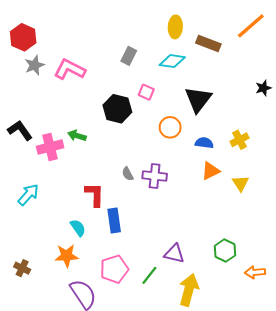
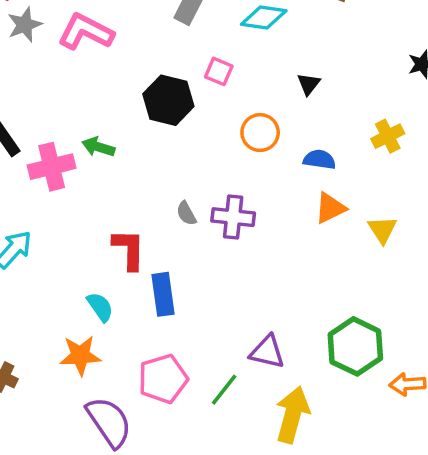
black triangle: (198, 99) -> (309, 84), size x0.5
yellow cross: (239, 140) -> (388, 136), moved
green hexagon: (225, 251) -> (355, 346), size x1.4

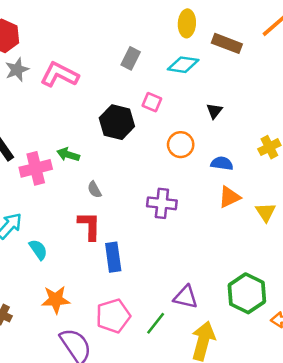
gray semicircle: (186, 213) -> (94, 190), moved
cyan semicircle: (100, 307) -> (38, 250), moved

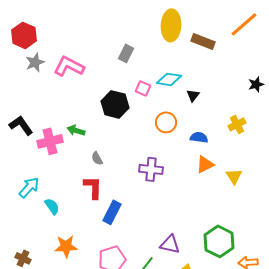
yellow ellipse: (187, 23) -> (171, 25), size x1.4
cyan diamond: (183, 65) -> (169, 79), moved
blue rectangle: (113, 257) -> (112, 212), turned 35

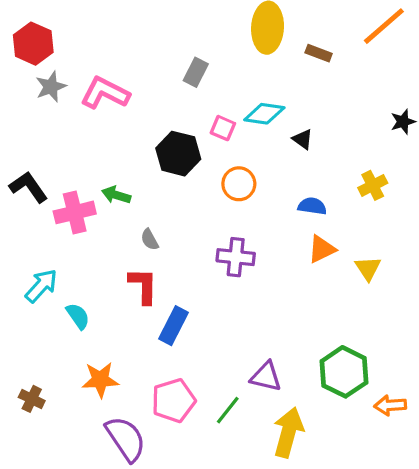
brown rectangle: (203, 41) -> (319, 53), size x0.7
black triangle: (193, 95) -> (303, 139), turned -32
orange circle: (166, 122) -> (239, 184), moved

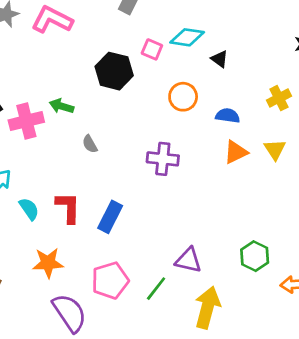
orange circle: (239, 184) -> (183, 97), moved
yellow triangle: (368, 268) -> (275, 149), moved
red L-shape: (143, 286) -> (68, 208), moved
green hexagon: (344, 372) -> (255, 256), size x0.7

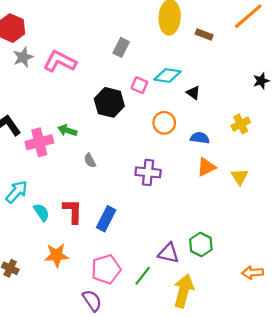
yellow triangle: (275, 149) -> (240, 177), moved
green hexagon: (255, 256) -> (201, 245), moved
purple semicircle: (70, 313) -> (92, 301), moved, size x0.7

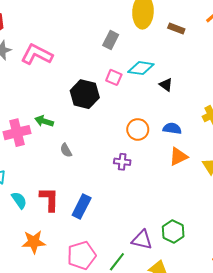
gray rectangle: (121, 47) -> (111, 40), moved
orange circle: (164, 123) -> (138, 129), moved
purple cross: (148, 172) -> (122, 162), size x0.7

